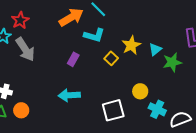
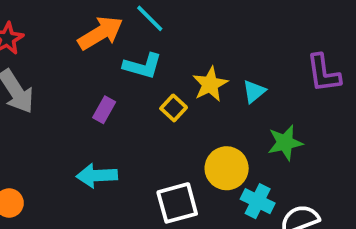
green star: (172, 62) -> (285, 143), moved
yellow circle: (140, 91) -> (227, 168), size x1.5

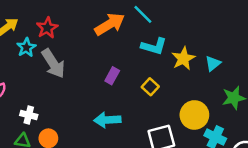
cyan L-shape: (143, 66) -> (154, 46), moved
yellow square: (174, 108) -> (150, 87), moved

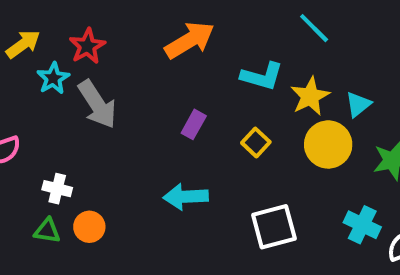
cyan line: (143, 14) -> (314, 28), moved
yellow circle: (194, 115) -> (328, 144), moved

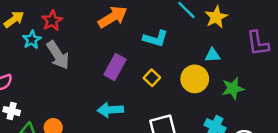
yellow star: (310, 96) -> (216, 17), moved
cyan triangle: (358, 104) -> (213, 55), turned 35
purple rectangle: (194, 124) -> (115, 67), size x1.5
white cross: (57, 189) -> (12, 111), moved

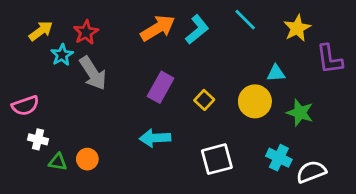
yellow star: (216, 17) -> (297, 28), moved
cyan L-shape: (155, 38) -> (197, 30), moved, turned -55
green star: (233, 88) -> (300, 113), turned 30

